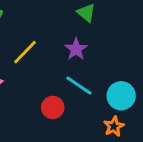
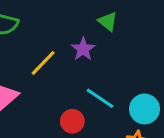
purple star: (76, 49) -> (83, 49), moved

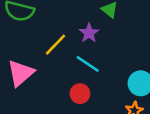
cyan line: (100, 98) -> (88, 64), moved

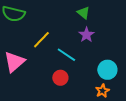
purple star: (89, 33) -> (86, 35), moved

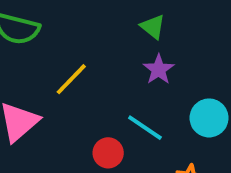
cyan line: (66, 55) -> (145, 128), moved
cyan circle: (107, 70) -> (209, 118), moved

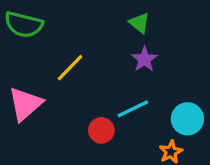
cyan circle: (209, 118) -> (187, 119), moved
cyan line: (145, 128) -> (133, 109), turned -60

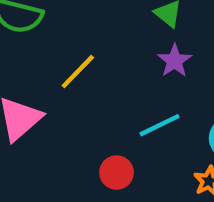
red circle: (101, 130) -> (117, 173), moved

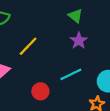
red circle: (117, 173) -> (40, 91), moved

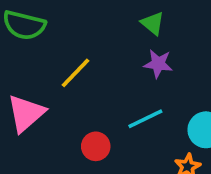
purple star: (79, 41) -> (158, 64), turned -30

